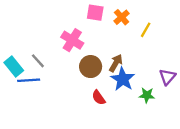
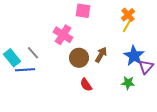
orange cross: (122, 17) -> (128, 15), moved
blue star: (123, 79) -> (134, 56), moved

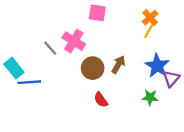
gray line: (33, 53) -> (50, 48), moved

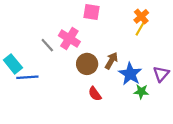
blue star: (157, 66) -> (130, 74), moved

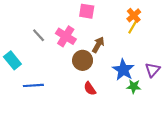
gray line: (47, 45) -> (39, 35), moved
brown arrow: (111, 61) -> (98, 45), moved
blue line: (27, 77) -> (33, 85), moved

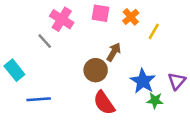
orange cross: (134, 15) -> (131, 17), moved
pink cross: (66, 36) -> (62, 19), moved
red semicircle: (90, 89) -> (104, 103), size x1.5

